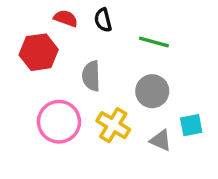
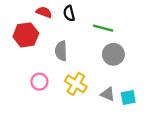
gray circle: (152, 91) -> (113, 54), moved
pink circle: (59, 122) -> (39, 82), size x0.6
cyan square: (191, 125) -> (128, 98), moved

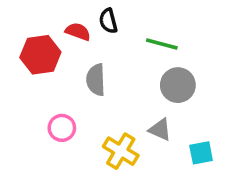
red semicircle: (44, 12) -> (78, 32), moved
yellow cross: (76, 84) -> (121, 151), moved
gray triangle: (108, 94) -> (160, 130), moved

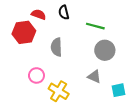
red semicircle: (78, 32) -> (39, 14), moved
yellow cross: (121, 151) -> (59, 91), moved

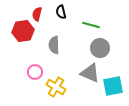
red semicircle: (39, 14) -> (37, 14), turned -96
gray triangle: (94, 77) -> (90, 73), size x1.5
cyan square: (119, 90) -> (113, 86), size x1.5

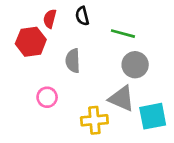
yellow cross: (56, 87) -> (94, 120), moved, turned -36

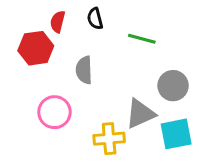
gray circle: (135, 65) -> (173, 86), moved
pink circle: (47, 97) -> (54, 112), size x1.4
gray triangle: (122, 99) -> (140, 114), turned -48

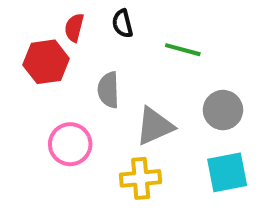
gray triangle: (140, 114) -> (155, 126), moved

